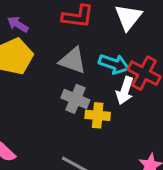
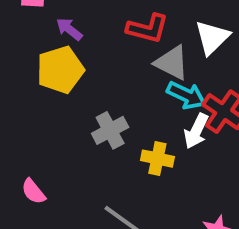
gray triangle: (73, 61) -> (172, 63), moved
gray cross: (75, 99) -> (110, 130), moved, turned 32

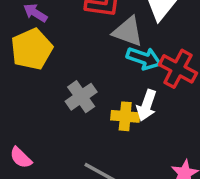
white arrow: (196, 131) -> (147, 105), moved

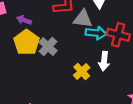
gray cross: (81, 97) -> (48, 46), moved
yellow cross: (125, 116) -> (82, 71), moved, turned -35

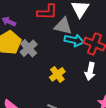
white arrow: (104, 61) -> (90, 71), moved

